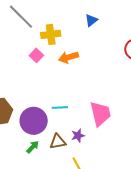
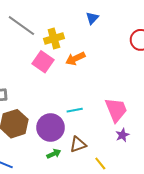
pink square: (36, 55) -> (43, 62), size x1.5
purple star: (78, 136) -> (122, 135), moved
green arrow: (33, 147) -> (54, 154), turned 32

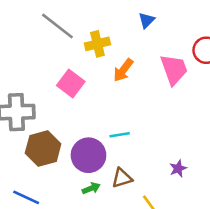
orange arrow: (75, 59) -> (123, 70), turned -30
pink square: (43, 62) -> (71, 84), moved
pink trapezoid: (116, 110) -> (174, 69), moved

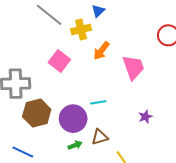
blue triangle: (146, 20) -> (98, 11), moved
pink trapezoid: (174, 69) -> (133, 67), moved
purple star: (178, 168) -> (145, 117), moved

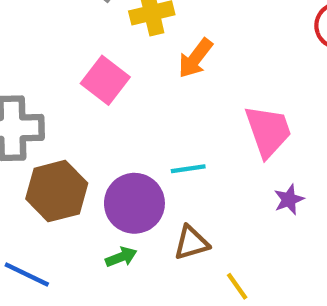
pink trapezoid: (133, 67) -> (268, 131), moved
green arrow: (75, 145) -> (121, 257), moved

